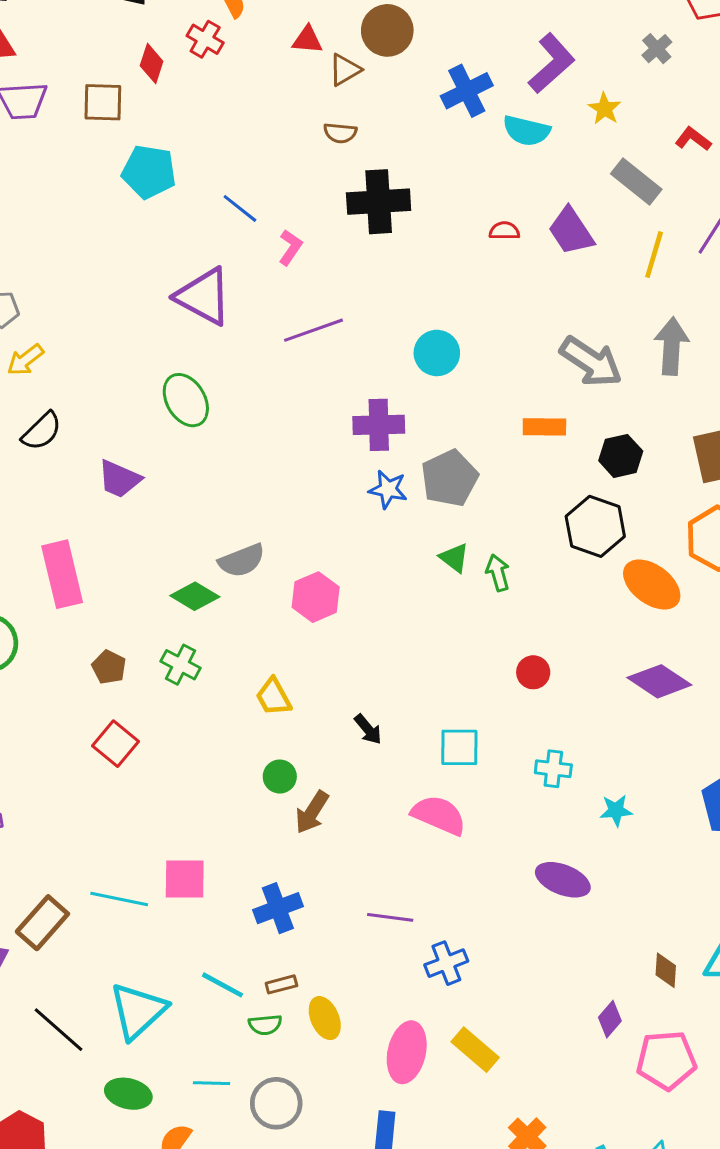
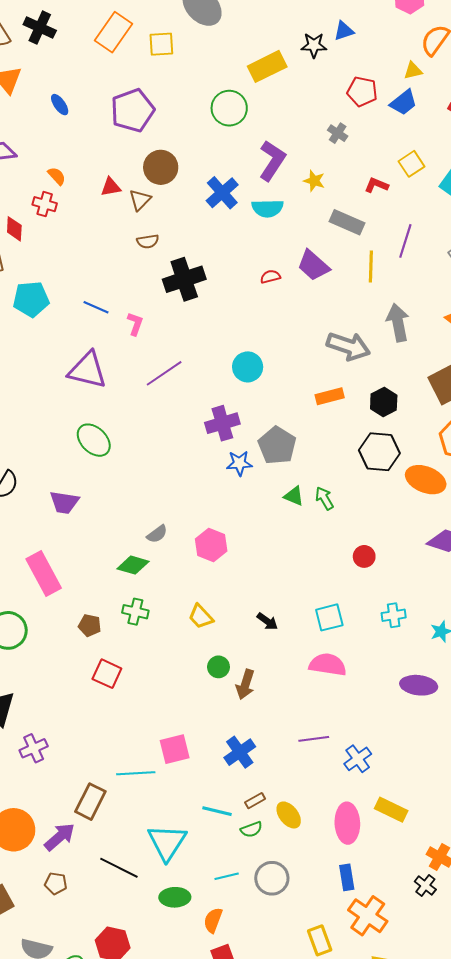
gray semicircle: (242, 561) -> (157, 534), size x0.7

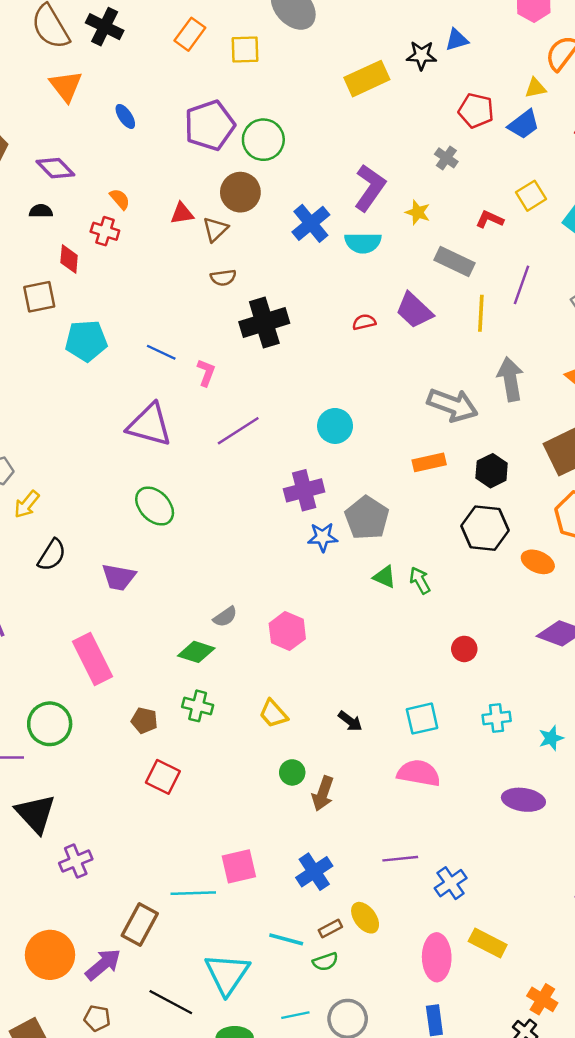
orange rectangle: (113, 32) -> (190, 34), size x0.7
green circle: (229, 108) -> (263, 140), moved
orange ellipse: (426, 480) -> (538, 562), size x0.7
yellow ellipse: (289, 815) -> (365, 918), moved

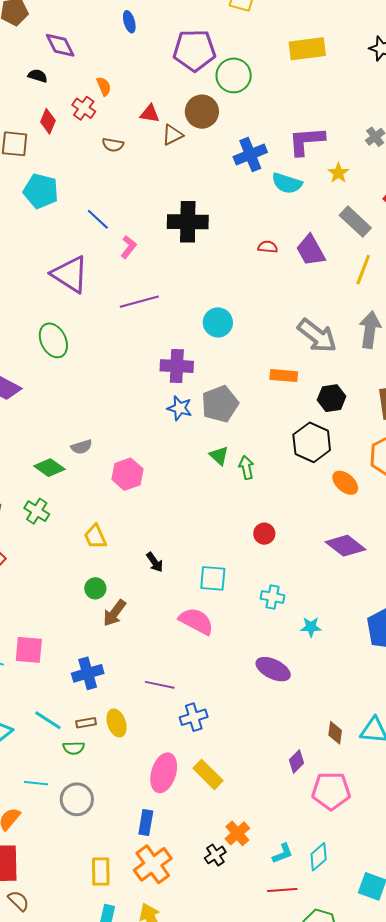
yellow rectangle: (367, 79) -> (307, 49), moved
purple L-shape: (370, 188) -> (306, 141), turned -147
brown semicircle: (223, 278) -> (113, 145), moved

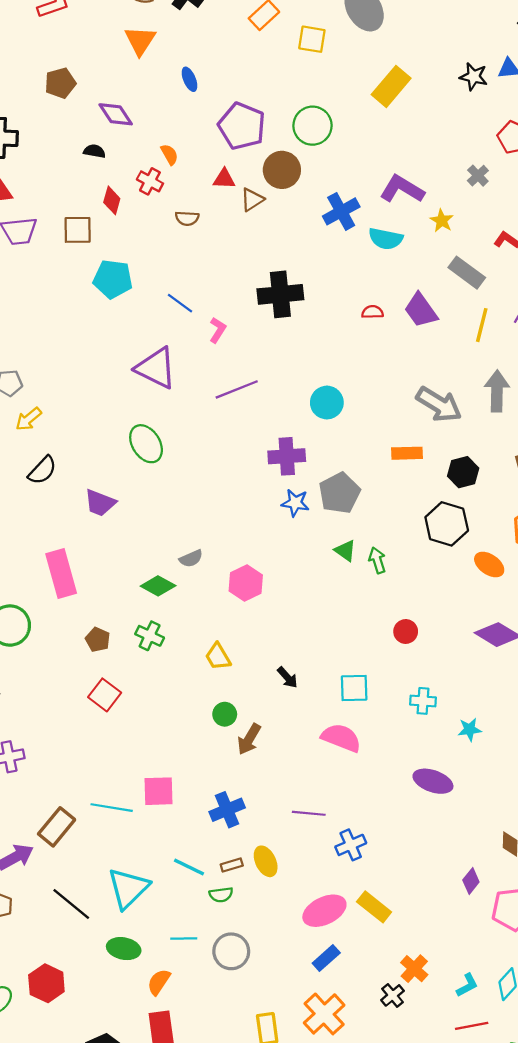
yellow rectangle: (307, 49) -> (391, 86), turned -36
purple pentagon: (194, 50) -> (242, 126), moved, turned 30
purple L-shape: (306, 141) -> (402, 189), turned 42
pink ellipse: (164, 773) -> (324, 911), turned 54
blue rectangle: (146, 823) -> (326, 958), moved, turned 45

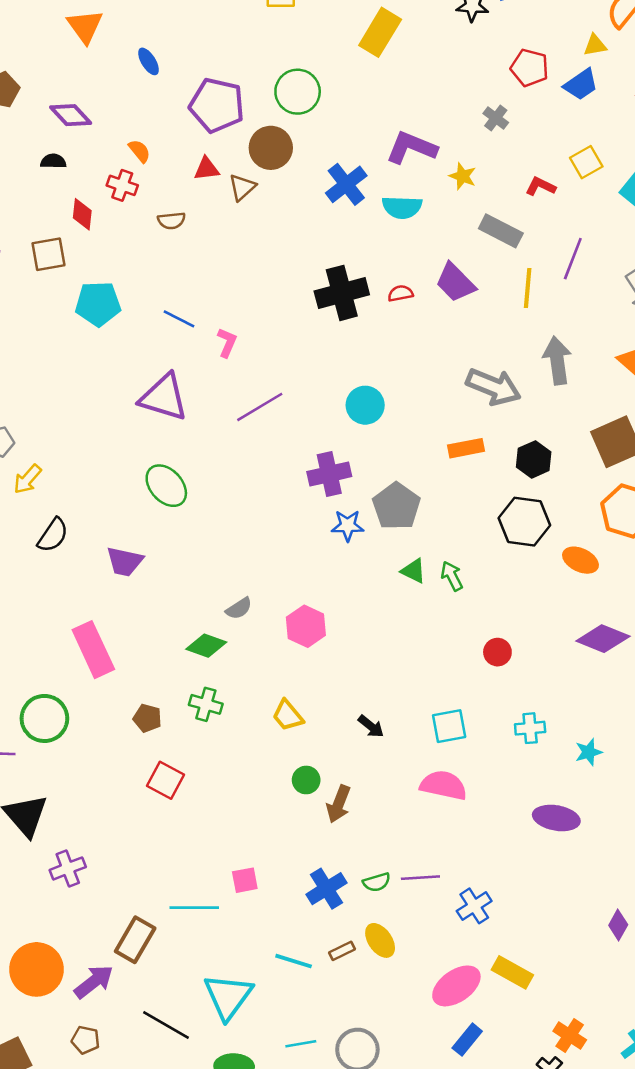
black cross: (280, 294) -> (342, 293), moved
pink square: (159, 791) -> (245, 880), size x0.7
green semicircle: (221, 895) -> (377, 882), moved

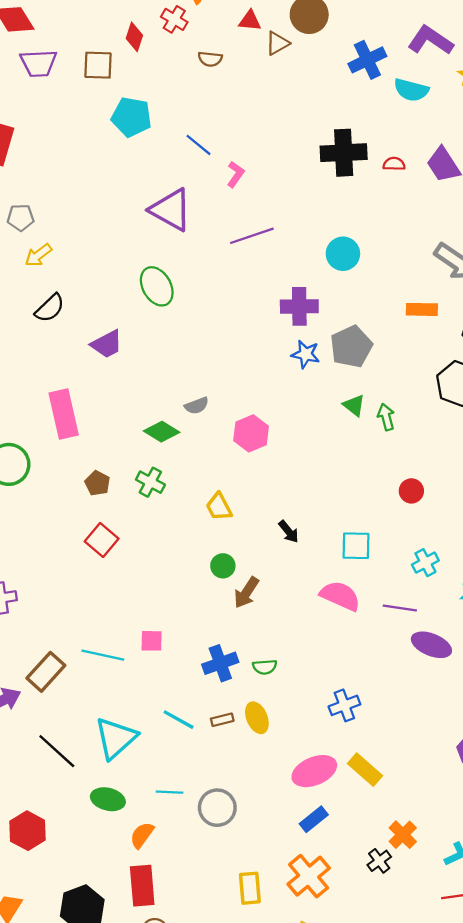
purple trapezoid: (125, 562) -> (107, 344), turned -52
cyan cross: (530, 728) -> (425, 563), turned -35
purple line: (420, 878) -> (400, 608), moved

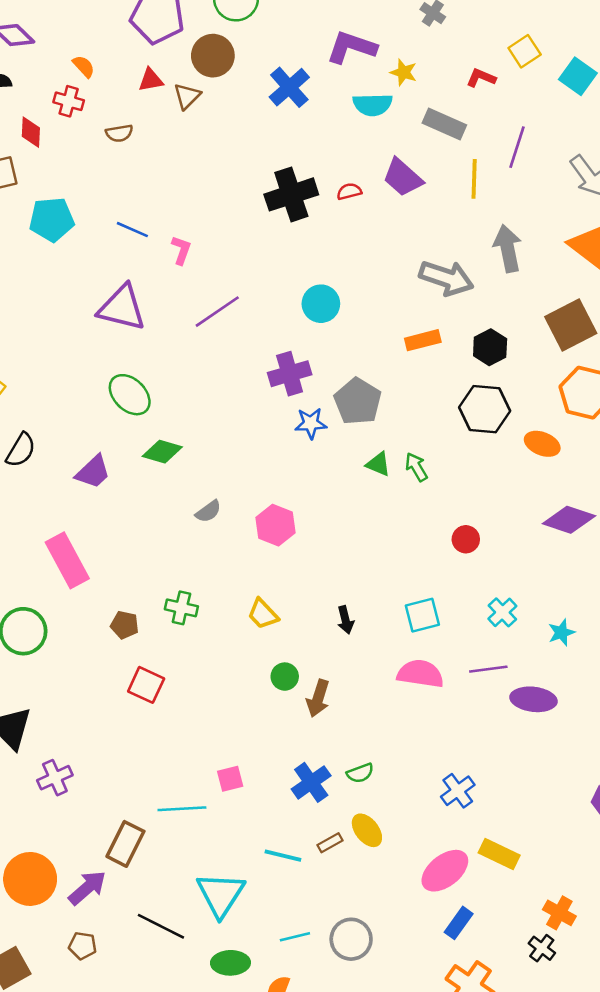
cyan semicircle: (411, 90) -> (373, 105), moved
green diamond: (162, 432) -> (162, 452), moved
black arrow: (289, 532) -> (345, 620), turned 40

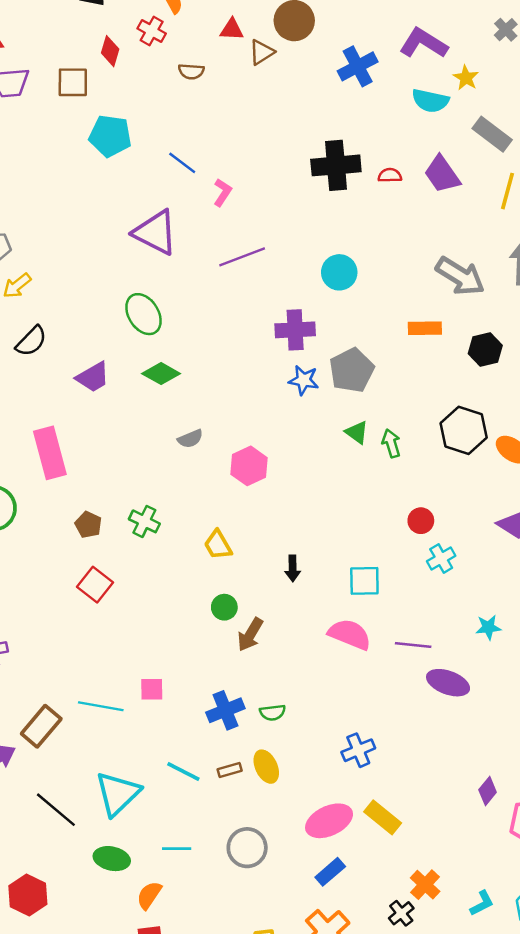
black hexagon: (485, 409) -> (464, 430), moved
cyan cross: (502, 612) -> (441, 558), moved
gray circle: (351, 939) -> (247, 848), moved

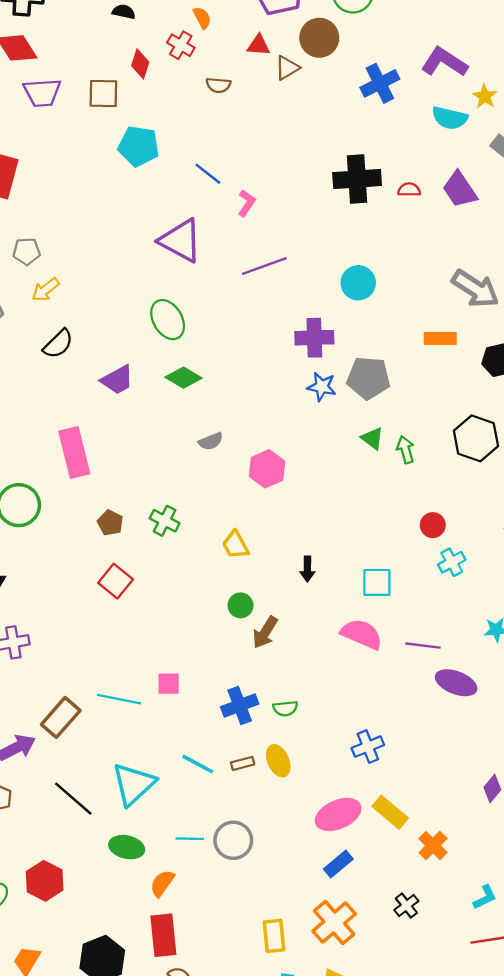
gray pentagon: (352, 370) -> (368, 378), turned 30
gray circle: (247, 848) -> (233, 840), moved
orange cross: (425, 885) -> (433, 846), moved

